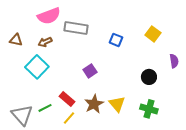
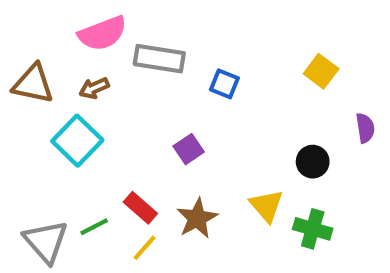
brown triangle: (16, 40) -> (33, 84), size x1.5
blue square: (116, 40) -> (224, 84), moved
yellow triangle: (117, 104) -> (266, 206), moved

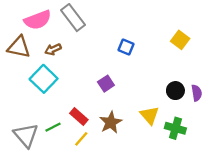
pink semicircle: (103, 33) -> (38, 20), moved
gray rectangle: (159, 59) -> (73, 18), moved, turned 44
purple semicircle: (365, 128) -> (197, 93), moved

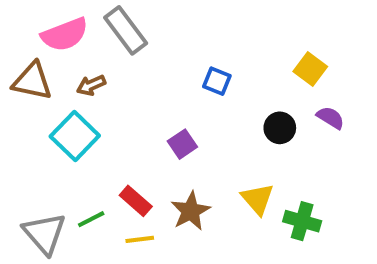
black circle: (175, 91) -> (280, 128), moved
purple semicircle: (197, 93) -> (331, 118), moved, turned -49
yellow line: (81, 139) -> (140, 239), turned 42

